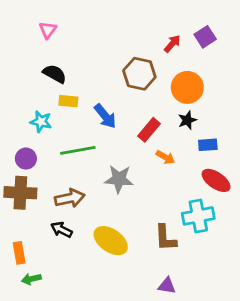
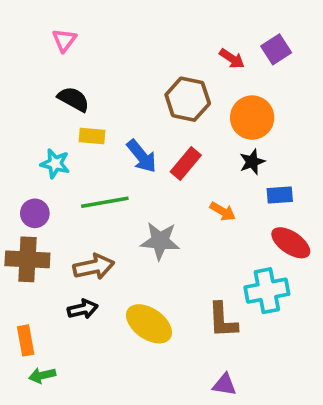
red arrow: (172, 44) -> (232, 59), turned 84
red rectangle: (149, 130) -> (186, 164), moved
black arrow: (61, 230) -> (83, 309), turned 140

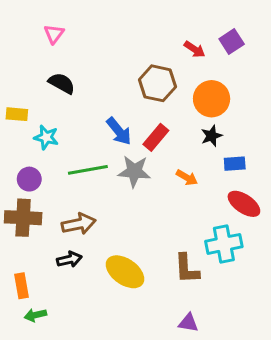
yellow rectangle: (92, 136) -> (17, 114), moved
gray star: (160, 241) -> (134, 171), moved

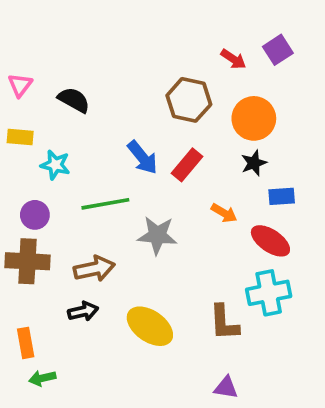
pink triangle: (54, 34) -> (20, 85), moved
gray star: (134, 171) -> (157, 235), moved
red ellipse: (244, 204) -> (270, 241), moved

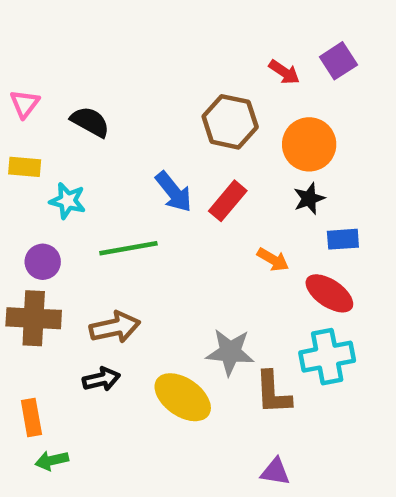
gray star: (157, 235) -> (230, 352), moved

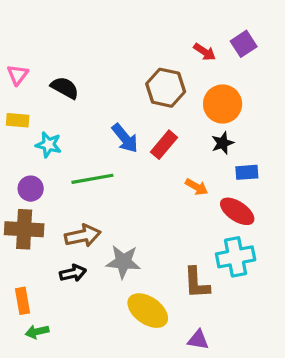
gray star: (230, 352) -> (123, 262), moved
yellow ellipse: (183, 397) -> (148, 311), moved

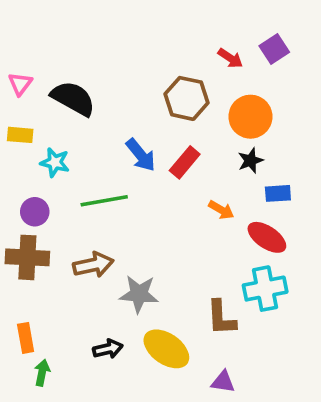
black semicircle: (65, 88) -> (73, 98), size x1.4
black arrow: (73, 273) -> (108, 349), moved
green arrow: (37, 332) -> (42, 373), turned 115

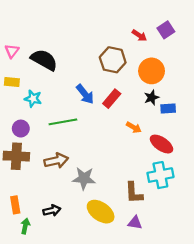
blue rectangle: (278, 193) -> (168, 109), moved
black arrow: (108, 349) -> (52, 210), moved
purple triangle: (223, 382) -> (135, 223), moved

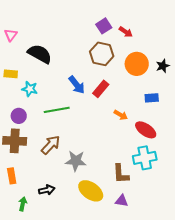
purple square: (166, 30) -> (104, 26), moved
pink triangle: (12, 51) -> (11, 35), moved
black star: (152, 97) -> (163, 66), moved
brown arrow: (56, 161) -> (51, 145), turned -35
orange rectangle: (15, 205) -> (12, 176), moved

